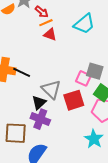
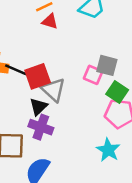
red square: (74, 100) -> (38, 76), moved

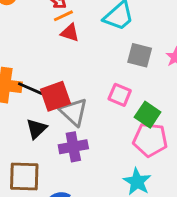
gray square: (107, 65) -> (140, 55), moved
black triangle: (39, 107) -> (36, 129), moved
purple cross: (41, 127) -> (73, 147), moved, turned -30

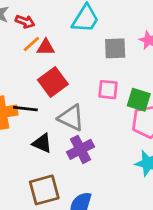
orange line: (63, 16) -> (31, 44), moved
red square: (55, 96) -> (53, 82), moved
black triangle: (36, 129) -> (42, 143), turned -35

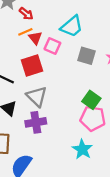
red triangle: (46, 47) -> (35, 38), turned 32
pink square: (108, 90) -> (52, 46), moved

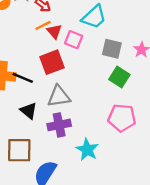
gray triangle: (37, 97) -> (59, 96), turned -50
green square: (91, 100) -> (119, 77), moved
cyan star: (82, 149) -> (87, 150), moved

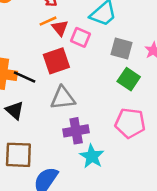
black triangle: (29, 111) -> (15, 110), moved
purple cross: (59, 125) -> (76, 131), moved

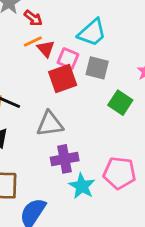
gray square: (121, 48) -> (97, 68), moved
red square: (56, 61) -> (63, 79), moved
pink pentagon: (130, 123) -> (119, 173), moved

